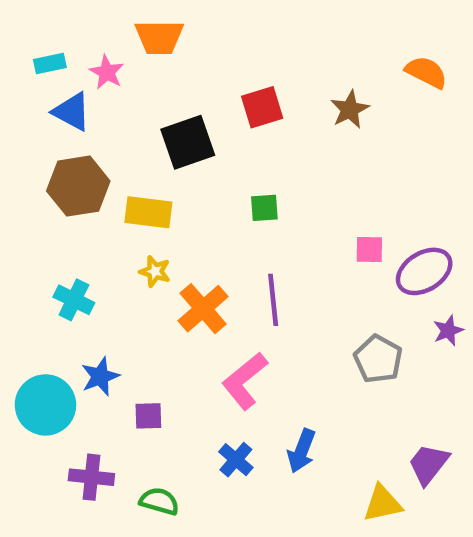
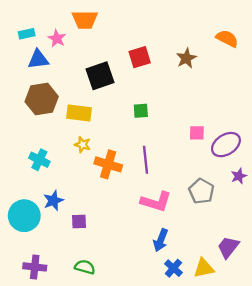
blue triangle: (72, 112) -> (38, 59), turned -35
orange cross: (203, 309) -> (108, 164), turned -32
pink L-shape: (245, 381) -> (156, 202), moved, turned -124
blue cross: (236, 460) -> (173, 268), moved
purple cross: (91, 477) -> (35, 267), moved

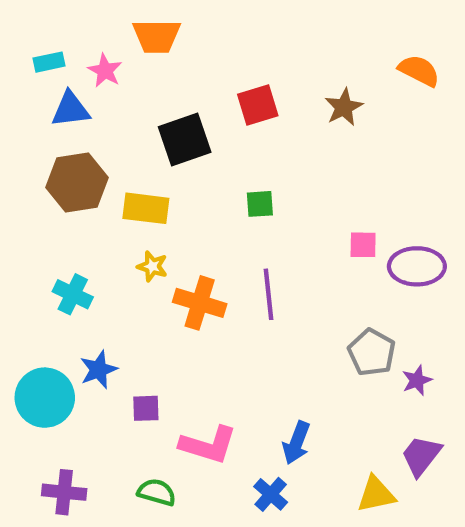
purple ellipse: (226, 145) -> (417, 266), turned 32
purple star: (239, 176) -> (417, 380), moved
pink L-shape: (156, 202) -> (208, 445), moved
blue cross: (173, 268) -> (271, 494), moved

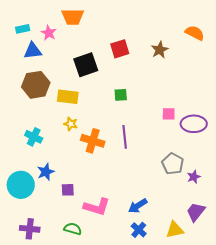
blue arrow: (296, 443) -> (138, 206), turned 36
blue cross: (271, 494) -> (139, 230), moved

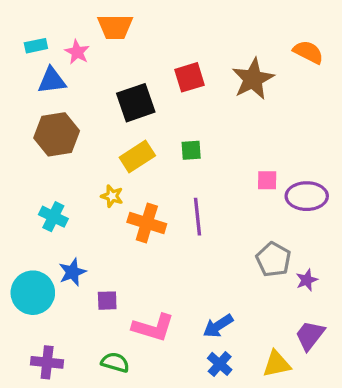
brown star: (160, 50) -> (253, 79), size x1.5
yellow rectangle: (68, 97) -> (137, 157), moved, turned -40

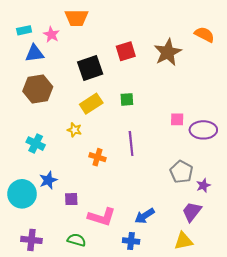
orange cross: (147, 223) -> (97, 157), moved, size x0.7
purple trapezoid: (310, 335) -> (192, 212), moved
blue cross: (220, 364) -> (131, 241), moved, turned -35

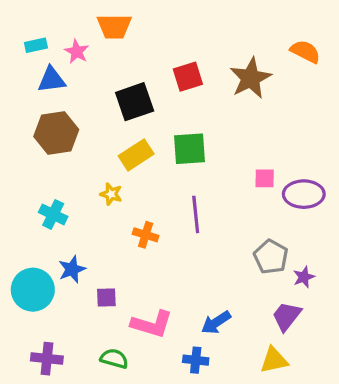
green square: (127, 99) -> (189, 149), size x1.6

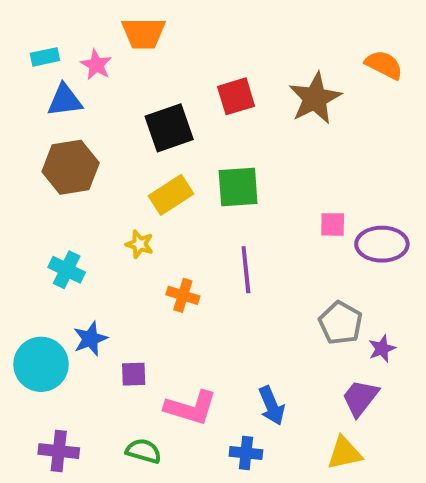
blue arrow: (216, 323) -> (272, 406), turned -80

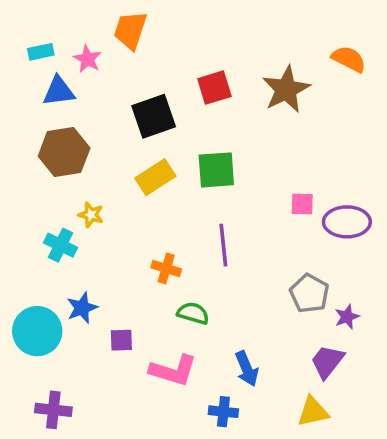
orange trapezoid: (143, 33) -> (130, 30), turned 108
yellow star: (140, 244) -> (91, 215), moved
green semicircle: (143, 451) -> (193, 313), moved

